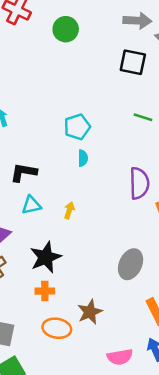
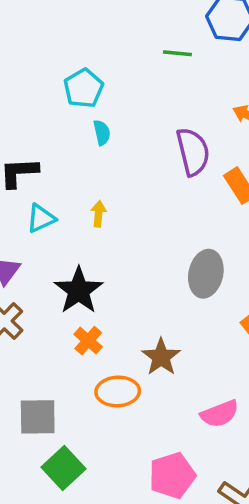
orange cross: (45, 291) -> (88, 341), turned -36

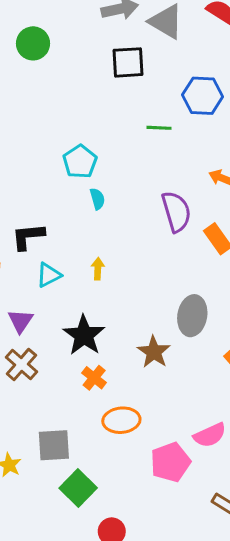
brown star: (161, 357) -> (154, 352), moved
pink pentagon: (172, 475) -> (170, 462), moved

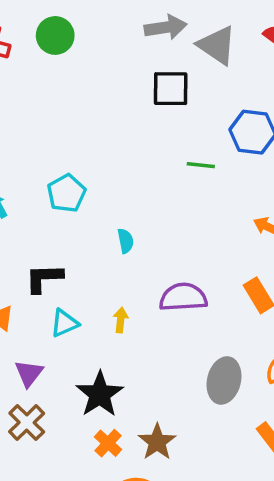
green circle: (33, 43) -> (55, 35), moved
cyan pentagon: (80, 162) -> (66, 193), moved
purple semicircle: (176, 212) -> (183, 297), moved, turned -81
brown star: (154, 352) -> (157, 442), moved

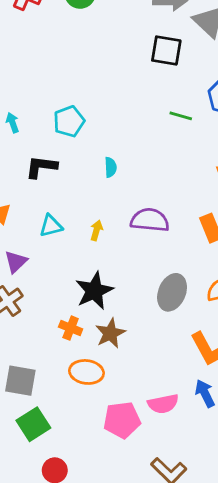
black L-shape: (44, 278) -> (41, 167), moved
black star: (100, 394) -> (94, 291), moved
orange cross: (108, 443) -> (71, 328), turned -30

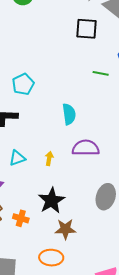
cyan semicircle: (111, 167) -> (69, 114), moved, size x1.5
orange cross: (71, 328) -> (21, 218), moved
brown star: (110, 333) -> (65, 229), turned 30

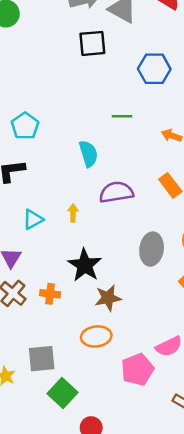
green line: (101, 73) -> (122, 116), moved

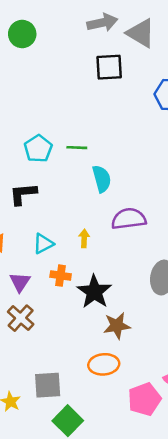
green line: (122, 116) -> (77, 148), moved
orange cross: (50, 294) -> (61, 276), moved

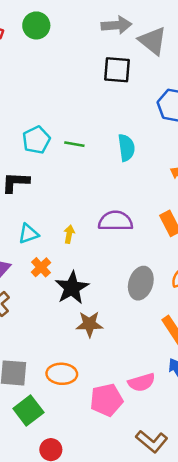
cyan semicircle: (102, 179) -> (126, 148), moved
orange cross: (61, 276) -> (41, 267), turned 30
orange ellipse: (104, 364) -> (62, 374), moved

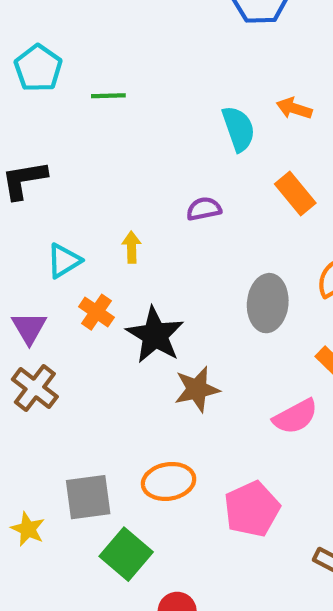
cyan pentagon: (36, 140) -> (38, 68), moved
cyan semicircle: (126, 148) -> (239, 129), moved
purple semicircle: (116, 221) -> (204, 209), size x0.6
pink semicircle: (142, 382) -> (295, 417), moved

